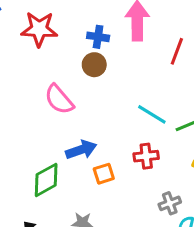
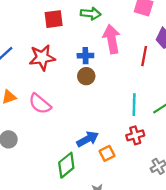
pink semicircle: (59, 99) -> (40, 104), moved
cyan line: (152, 114) -> (134, 105), turned 70

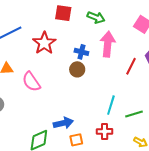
red star: (42, 57) -> (44, 43), turned 30

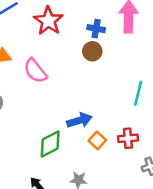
red cross: (105, 131) -> (128, 138), moved
orange square: (76, 140) -> (97, 140), turned -32

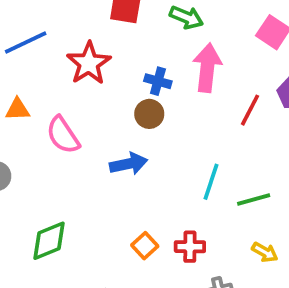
blue arrow: (79, 120) -> (129, 164), moved
green diamond: (50, 144) -> (49, 241), moved

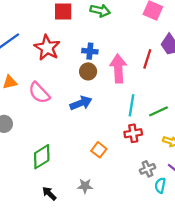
pink arrow: (207, 68) -> (118, 69), moved
red cross: (190, 247) -> (133, 133), moved

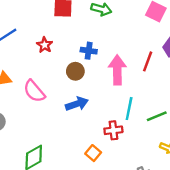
red star: (47, 48) -> (45, 45), size x0.6
brown circle: (88, 71) -> (75, 71), moved
red cross: (133, 133) -> (113, 130), moved

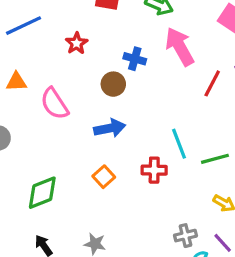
pink arrow: (117, 70) -> (180, 47), moved, turned -36
cyan line: (129, 109) -> (179, 144), turned -40
orange square: (93, 153) -> (104, 177), moved

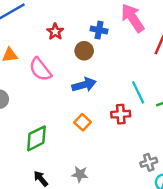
red star: (77, 43) -> (55, 32), moved

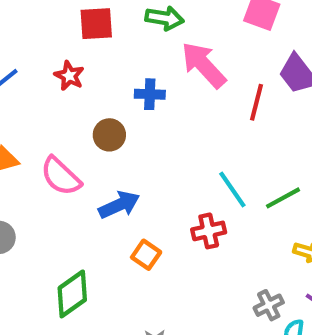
red star: (55, 32) -> (69, 76), moved
brown circle: (84, 51) -> (109, 135), moved
blue arrow: (84, 85) -> (119, 205), moved

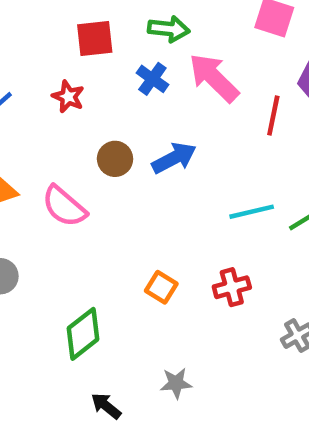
blue cross: (150, 94) -> (152, 79), moved, turned 36
cyan line: (232, 190) -> (252, 212), turned -66
blue arrow: (119, 205) -> (174, 158), moved
red cross: (209, 231) -> (232, 287), moved

